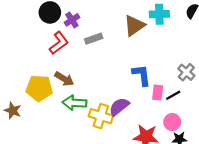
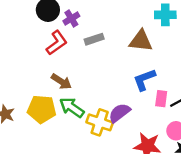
brown triangle: (134, 26) -> (141, 41), moved, turned 40
blue L-shape: (141, 75) -> (144, 80), turned -105
yellow pentagon: (39, 88) -> (42, 109), moved
green arrow: (74, 103) -> (72, 107), turned 30

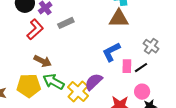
brown triangle: (141, 41) -> (119, 19), moved
yellow cross: (100, 122) -> (78, 91), turned 30

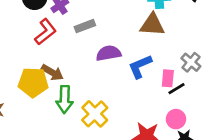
pink rectangle: (127, 66) -> (168, 78), moved
green arrow: (54, 82) -> (65, 99), turned -120
purple semicircle: (94, 82) -> (109, 53), moved, turned 30
yellow pentagon: (29, 86) -> (33, 82), moved

